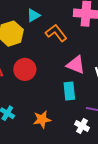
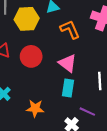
pink triangle: (76, 65) -> (68, 63), moved

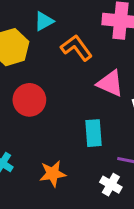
pink triangle: (68, 63) -> (110, 83), moved

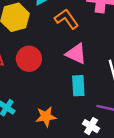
pink triangle: (110, 83) -> (76, 54), moved

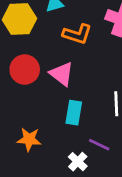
orange L-shape: (66, 19) -> (77, 34), turned 130
pink triangle: (76, 54) -> (62, 74), moved

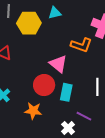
orange L-shape: (77, 34) -> (81, 45), moved
red circle: (25, 70) -> (44, 85), moved

